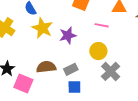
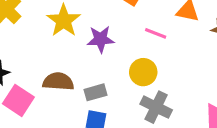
gray cross: (111, 71) -> (156, 107), turned -30

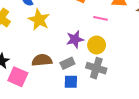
purple star: (101, 39) -> (75, 39), moved
gray cross: (156, 107) -> (96, 68), moved

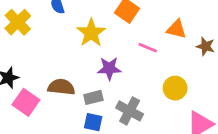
yellow star: (39, 20) -> (91, 33), moved
yellow circle: (97, 45) -> (175, 88), moved

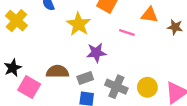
yellow circle: (175, 88) -> (147, 87), moved

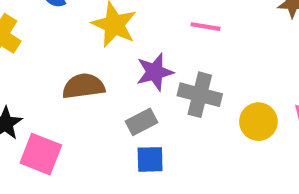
brown semicircle: (58, 72) -> (83, 86), moved
gray cross: (116, 87) -> (200, 95), moved

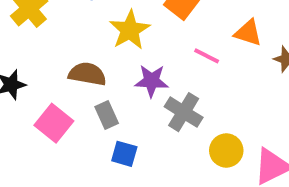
gray rectangle: (142, 122) -> (107, 115), moved, turned 76
pink square: (41, 154) -> (54, 123), moved

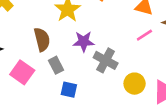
pink line: (207, 56) -> (144, 35), moved, turned -56
brown semicircle: (87, 74) -> (42, 40), turned 70

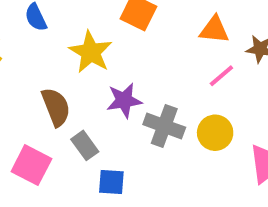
yellow circle: (135, 84) -> (215, 133), moved

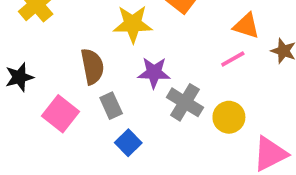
yellow star: (91, 52) -> (133, 24), turned 30
pink line: (221, 76) -> (233, 59), moved
blue square: (111, 182) -> (128, 143), turned 30

